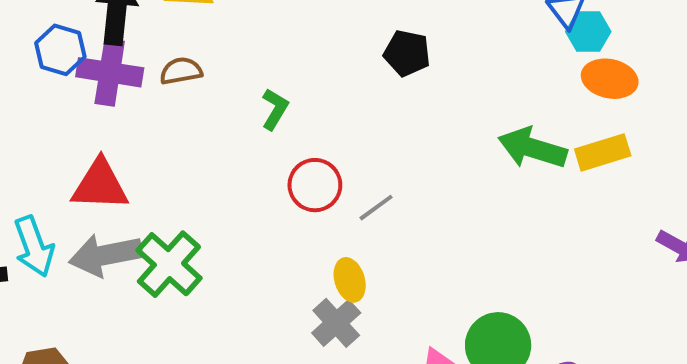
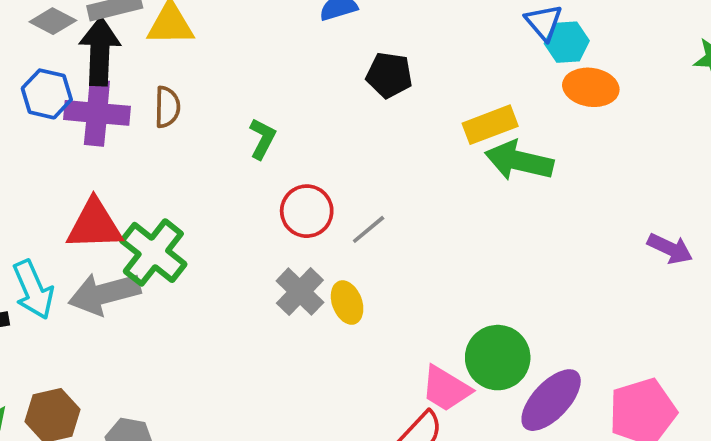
brown semicircle: (181, 71) -> (167, 107), turned 105
yellow rectangle: (603, 152) -> (490, 125), moved
green cross: (169, 264) -> (153, 252), moved
gray cross: (336, 323) -> (300, 292), moved

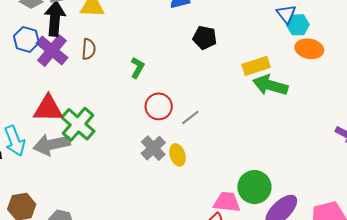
purple cross: (97, 113) -> (52, 50), turned 32
pink trapezoid: (446, 389) -> (227, 202), turned 152

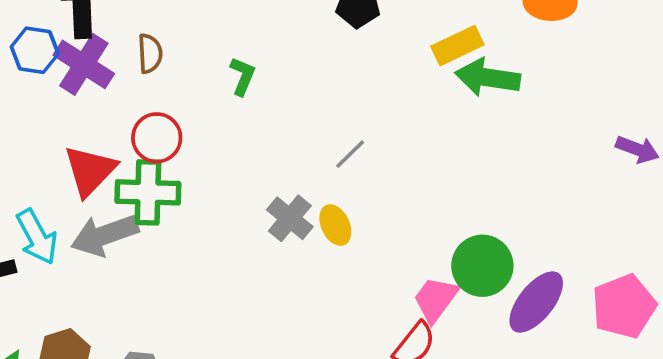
red circle: (159, 106) -> (157, 138), moved
red triangle: (48, 109) -> (90, 171), turned -40
green cross: (78, 124) -> (148, 192), turned -32
pink trapezoid: (227, 202) -> (436, 299), turned -52

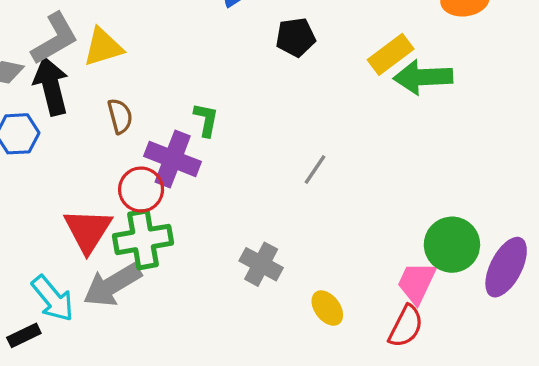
purple cross: (84, 64) -> (173, 159), moved
gray cross: (290, 218) -> (261, 264), moved
yellow ellipse: (335, 225) -> (327, 308), moved

